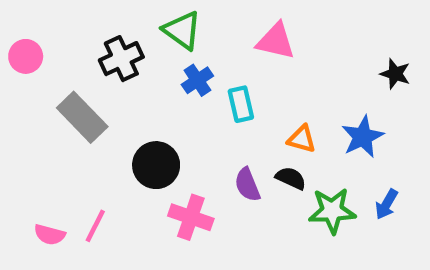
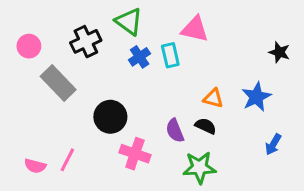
pink circle: (26, 56) -> (29, 46), moved
cyan rectangle: (241, 104) -> (170, 55), moved
green star: (332, 211) -> (199, 167), moved

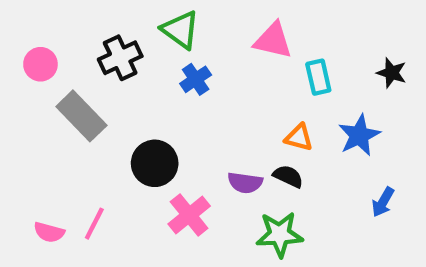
cyan rectangle: (170, 55) -> (318, 77), moved
purple semicircle: (175, 131) -> (245, 183), turned -60
pink cross: (135, 154) -> (189, 215), turned 32

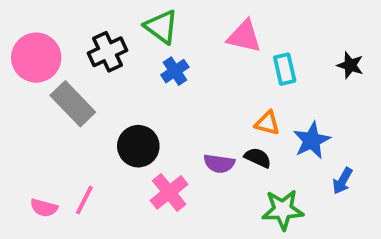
pink circle: (40, 64) -> (36, 58), size x1.6
blue star: (359, 135) -> (312, 140), moved
green star: (280, 234) -> (283, 210), moved

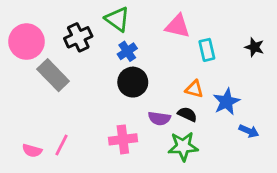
black circle: (138, 146) -> (133, 82), moved
blue arrow: (342, 181) -> (249, 131), turned -96
pink cross: (169, 192) -> (123, 139), turned 32
green star: (283, 210) -> (183, 146), moved

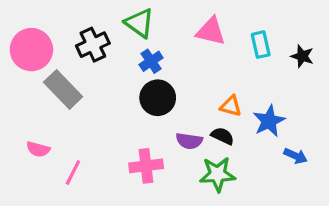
cyan rectangle: (207, 50) -> (261, 45), moved
pink semicircle: (32, 151) -> (38, 149), moved

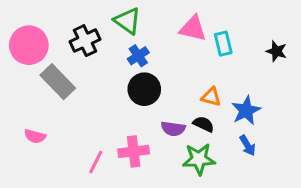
cyan rectangle: (261, 45) -> (223, 44), moved
blue arrow: (296, 156) -> (248, 145), moved, turned 35
pink line: (73, 173) -> (96, 162), moved

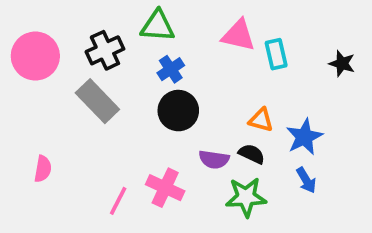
green triangle: (128, 21) -> (158, 26), turned -32
gray rectangle: (58, 82) -> (97, 101), moved
pink semicircle: (35, 136) -> (43, 169), turned -95
pink cross: (134, 151) -> (165, 188), turned 32

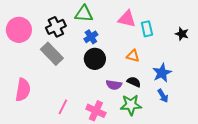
orange triangle: (261, 120) -> (133, 56), moved
pink semicircle: (43, 169) -> (23, 90), size x1.6
pink cross: (165, 188) -> (96, 111), moved

